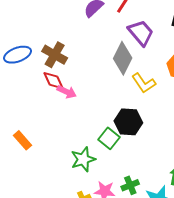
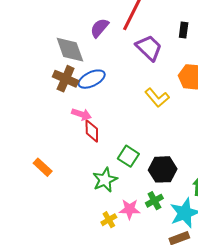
blue ellipse: (18, 55) -> (92, 79), moved
gray diamond: (123, 58) -> (70, 50), moved, turned -40
red diamond: (54, 81) -> (92, 131), moved, turned 30
black hexagon: (128, 122) -> (163, 169), moved

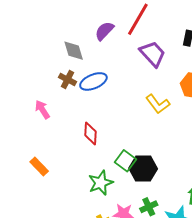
gray diamond: (70, 50) -> (74, 51), size x0.7
brown cross: (66, 79) -> (68, 79), size x0.7
pink arrow: (81, 114) -> (42, 110), moved, turned -144
black hexagon: (163, 169) -> (143, 168), moved

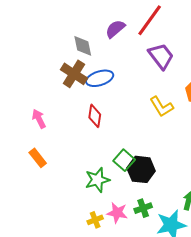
brown cross: (68, 79) -> (74, 74), size x1.5
pink arrow: (42, 110) -> (39, 119), moved
red diamond: (90, 133) -> (95, 116), moved

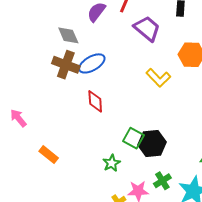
pink arrow: (39, 119) -> (18, 118), moved
green star: (97, 180) -> (112, 163), size x0.7

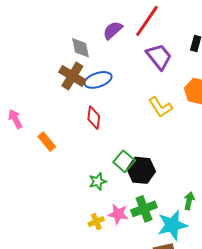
orange rectangle: (49, 155) -> (47, 142), moved
green cross: (162, 181) -> (144, 209), size x1.4

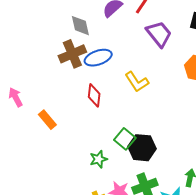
brown cross: (72, 76) -> (72, 54), turned 36
yellow L-shape: (160, 107) -> (137, 82), moved

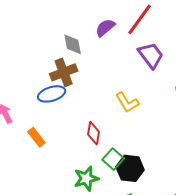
blue ellipse: (98, 58) -> (52, 94), moved
red diamond: (94, 95) -> (94, 133), moved
green star: (99, 159) -> (86, 179), size x1.4

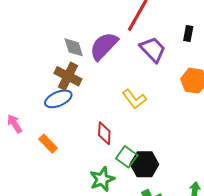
purple semicircle: (105, 28) -> (104, 46), moved, size x1.5
brown cross: (64, 72) -> (68, 76), turned -36

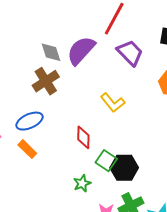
brown cross: (68, 76) -> (46, 81), turned 32
blue ellipse: (58, 99) -> (30, 121), moved
green star: (102, 179) -> (82, 183), size x0.7

